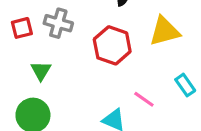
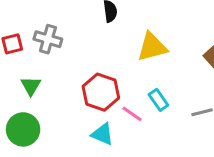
red hexagon: (112, 45) -> (101, 92), moved
cyan rectangle: (185, 85) -> (158, 100), moved

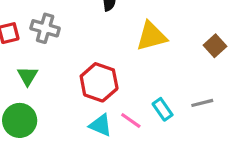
cyan rectangle: (158, 100) -> (163, 109), moved
pink line: (132, 114) -> (131, 120), moved

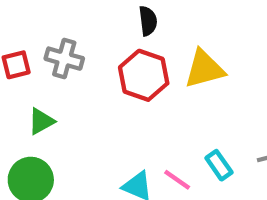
green triangle: (28, 76) -> (41, 121), turned 30
red hexagon: (99, 82) -> (144, 75), moved

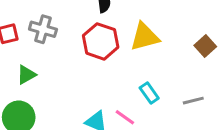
cyan rectangle: (219, 165) -> (149, 93), moved

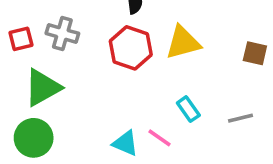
brown square: (205, 46) -> (255, 53), turned -35
green triangle: (26, 75) -> (43, 87), size x1.6

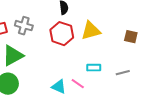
cyan rectangle: (188, 109) -> (94, 68), turned -56

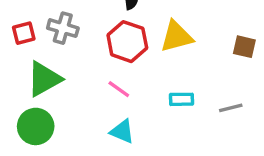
pink line: (78, 84) -> (119, 89), moved

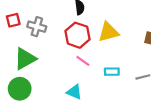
red square: (24, 33) -> (13, 20), moved
pink line: (119, 89) -> (83, 61), moved

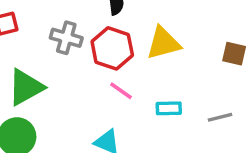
gray cross: (37, 27) -> (66, 38), moved

